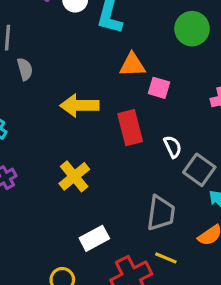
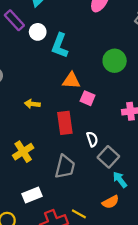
yellow arrow: (79, 105) -> (32, 104), size x0.6
gray trapezoid: (161, 213) -> (65, 167), moved

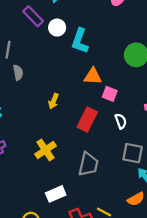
yellow arrow: (32, 104) -> (54, 101), turned -72
red rectangle: (65, 123) -> (87, 120), turned 35
white semicircle: (92, 139) -> (121, 121), moved
gray square: (108, 157) -> (133, 153), turned -30

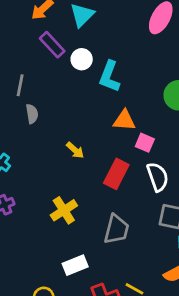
yellow arrow: (54, 101) -> (75, 150), turned -72
white semicircle: (121, 121) -> (158, 177), size x1.5

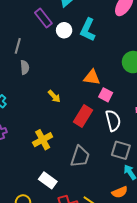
cyan L-shape: (109, 76) -> (88, 30), moved
white rectangle: (75, 265) -> (48, 180), turned 54

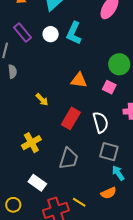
purple rectangle: (43, 18) -> (23, 33), moved
pink square: (106, 95) -> (109, 87), moved

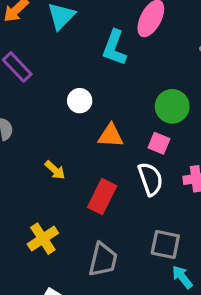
cyan L-shape: (74, 33) -> (114, 48), moved
white circle: (51, 34) -> (80, 101), moved
white semicircle: (101, 122) -> (150, 179), moved

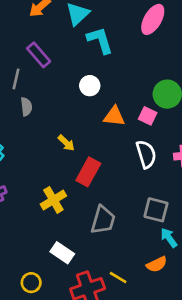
cyan L-shape: (114, 48) -> (100, 40), moved, turned 140
pink square: (159, 143) -> (148, 116), moved
red rectangle: (102, 197) -> (88, 172), moved

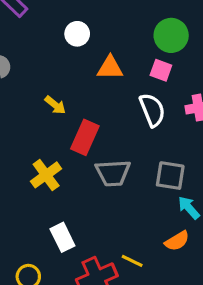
pink square: (148, 116) -> (161, 70), moved
gray trapezoid: (103, 220) -> (113, 173), moved, turned 76
white rectangle: (62, 253) -> (62, 237), turned 35

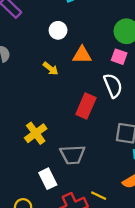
yellow arrow: (55, 105) -> (51, 68), moved
red rectangle: (85, 137) -> (86, 106), moved
gray trapezoid: (113, 173) -> (73, 155), moved

